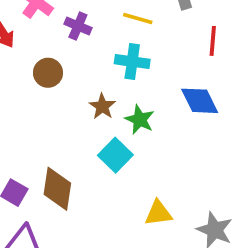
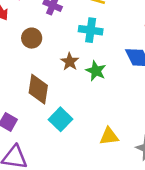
cyan square: (115, 155) -> (60, 119), moved
brown diamond: (57, 189) -> (38, 89), moved

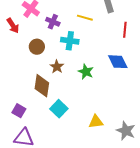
cyan cross: (91, 30) -> (70, 41), moved
brown star: (70, 62) -> (57, 67), moved

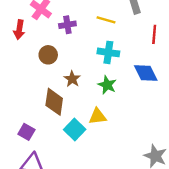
purple cross: (53, 22) -> (67, 25), turned -32
red arrow: (13, 26) -> (19, 30), turned 42
cyan cross: (70, 41) -> (108, 52), moved
yellow triangle: (96, 122) -> (98, 116), moved

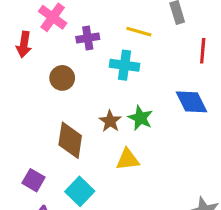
cyan cross: (108, 52) -> (124, 65), moved
brown star: (72, 79) -> (110, 121), moved
cyan square: (75, 130) -> (80, 191), moved

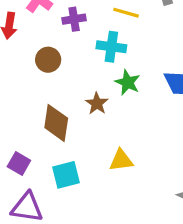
green star: (140, 118) -> (128, 82), moved
yellow triangle: (128, 159) -> (121, 160), moved
cyan square: (80, 191) -> (66, 175), turned 32

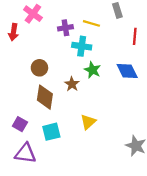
purple cross: (74, 19) -> (65, 28), moved
brown circle: (48, 60) -> (39, 68), moved
yellow triangle: (121, 160) -> (88, 122), turned -35

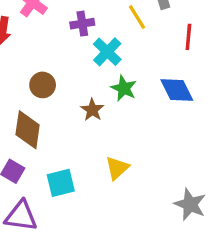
yellow line: (91, 23) -> (137, 17), moved, turned 42
cyan cross: (82, 46) -> (107, 52), turned 36
brown diamond: (45, 97) -> (28, 130), moved

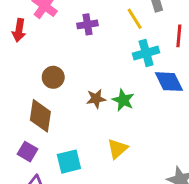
cyan cross: (107, 52) -> (146, 53), moved, turned 30
green star: (124, 88) -> (123, 100), moved
brown star: (92, 110) -> (96, 99), turned 30

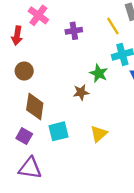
brown circle: (53, 77) -> (24, 71), moved
green star: (123, 100) -> (99, 73), moved
cyan square: (69, 162) -> (58, 131), moved

